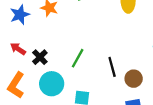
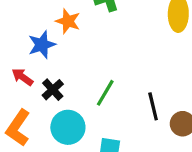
blue star: (20, 15) -> (42, 45), moved

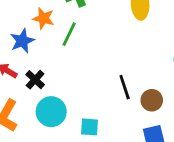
green line: (105, 93) -> (69, 34), moved

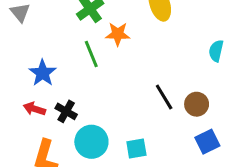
orange star: (43, 18) -> (118, 34), moved
green line: (69, 34) -> (91, 54), turned -35

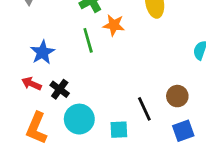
black line: (164, 97) -> (144, 109), moved

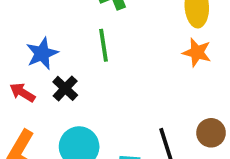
orange star: (114, 25) -> (197, 52), moved
black cross: (60, 89) -> (65, 88), moved

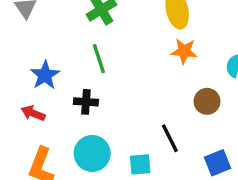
black cross: (65, 88) -> (86, 102), moved, turned -30
brown circle: (211, 133) -> (207, 101), moved

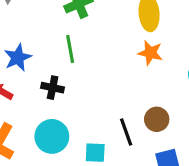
brown circle: (207, 101) -> (157, 119), moved

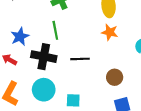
black cross: (53, 88) -> (44, 57), size x1.6
black line: (126, 132) -> (80, 59), moved, turned -72

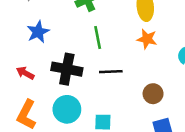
green line: (55, 30) -> (98, 38), moved
blue star: (20, 37) -> (38, 32), moved

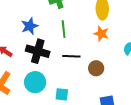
blue star: (38, 32) -> (30, 26), moved
brown circle: (153, 94) -> (96, 68), moved

